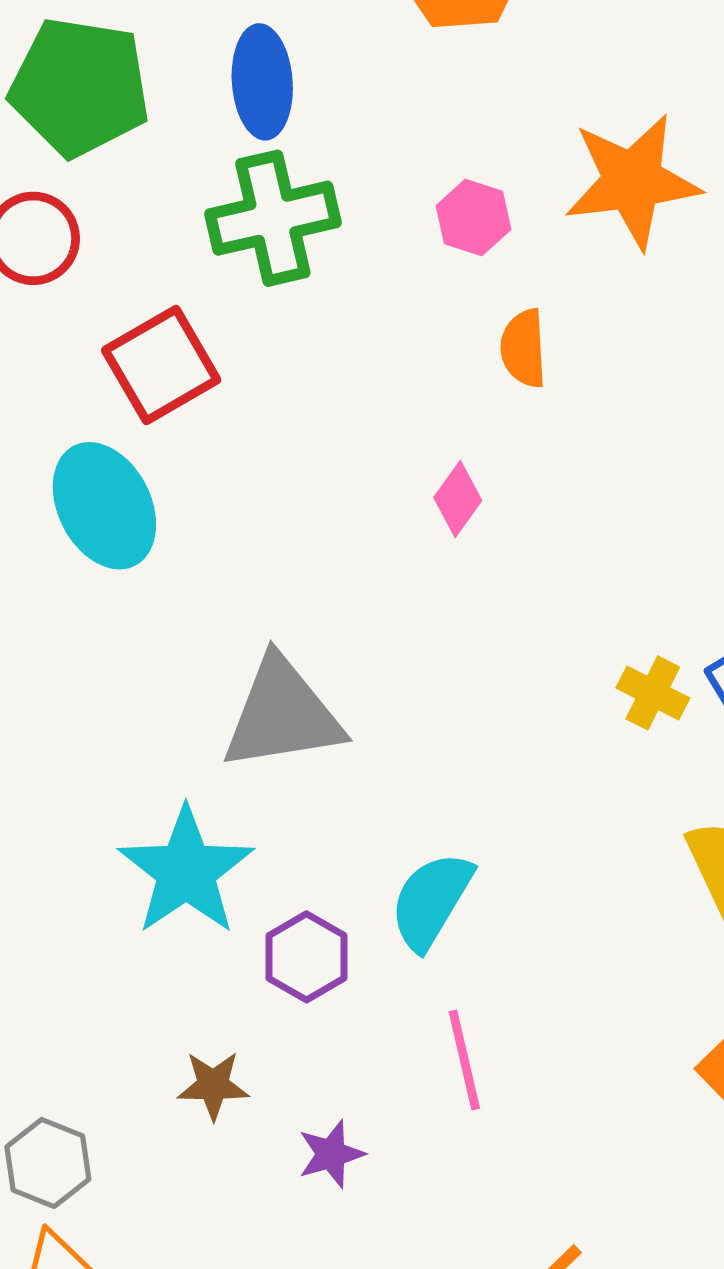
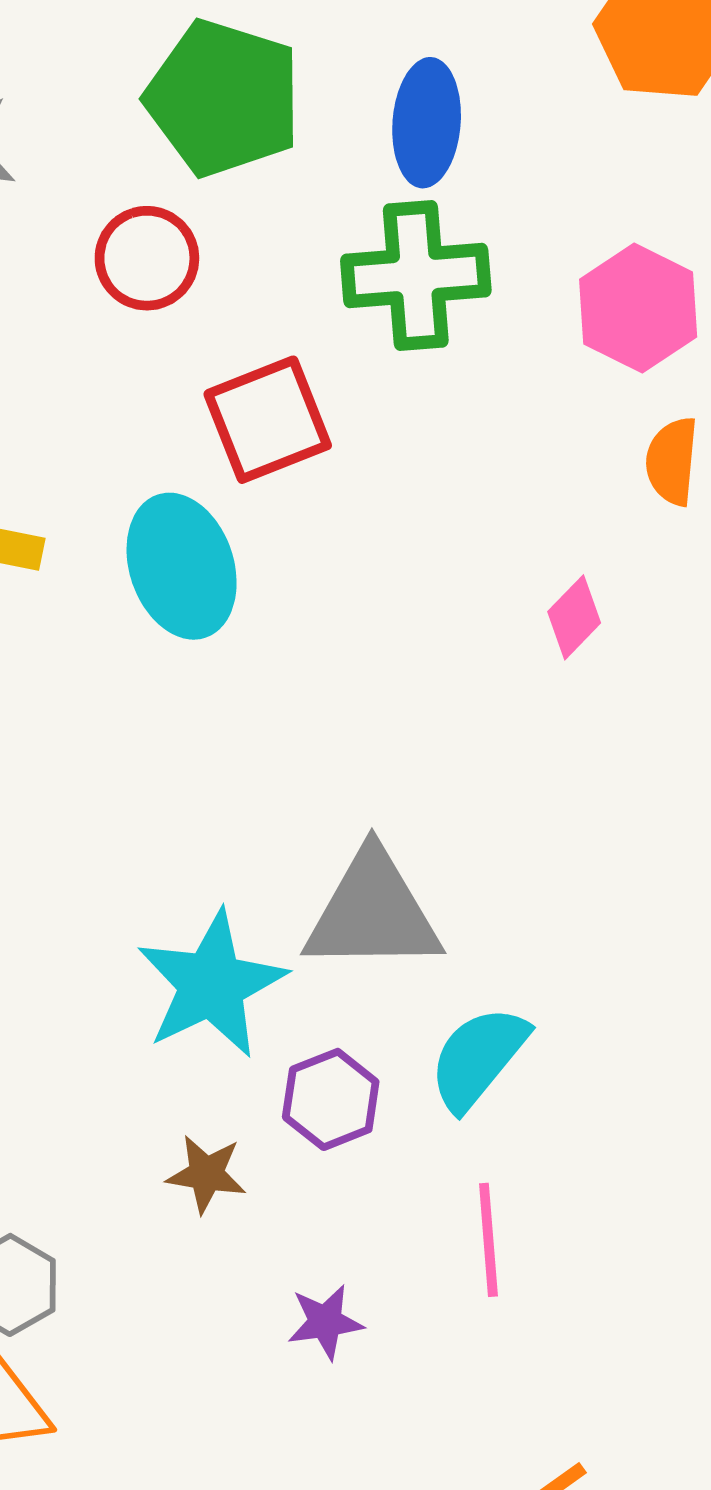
pink hexagon: (474, 218) -> (638, 308), size x1.5
gray triangle: (282, 714) -> (373, 912), moved
brown star: (213, 1085) -> (206, 1174), moved

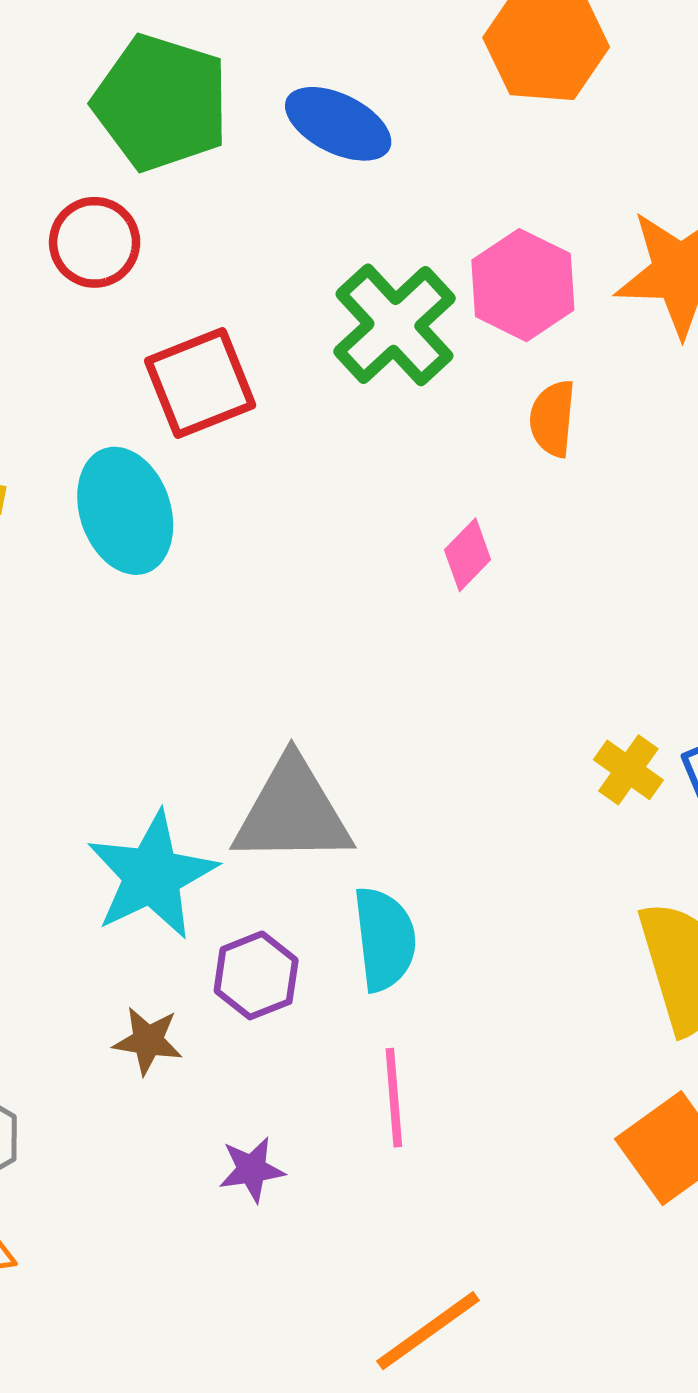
blue ellipse: (427, 123) -> (338, 124), turned -68
green cross: (416, 276) -> (394, 325), moved, turned -38
cyan semicircle: (478, 1058) -> (385, 939), turned 134

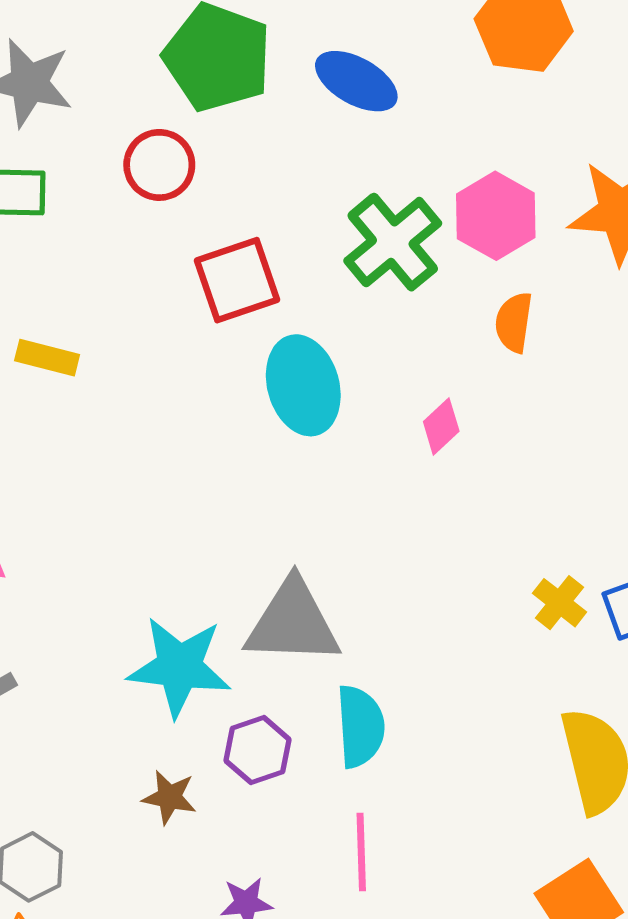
cyan ellipse: (125, 511) -> (303, 385), moved
cyan star: (152, 875) -> (179, 667), turned 30

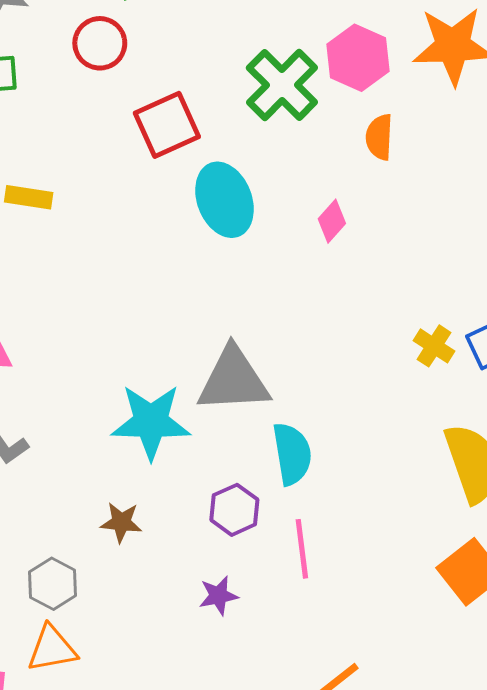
purple hexagon: (257, 750) -> (234, 510), moved
brown star: (169, 797) -> (121, 522), moved

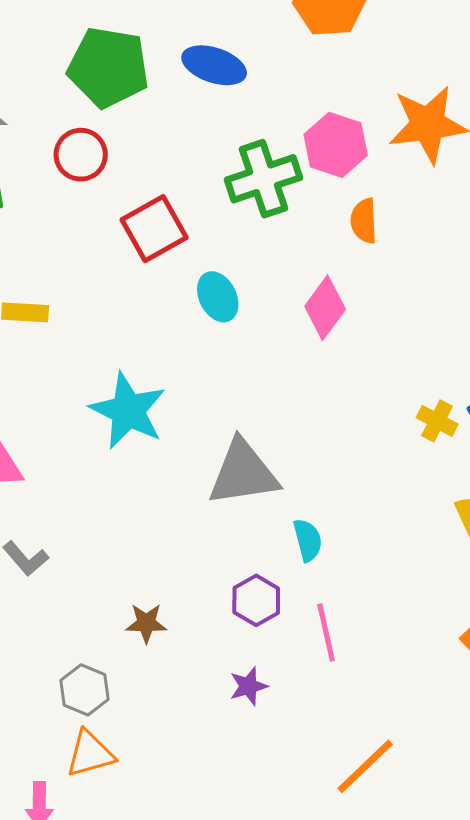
green cross: (282, 85) -> (264, 179), turned 32
cyan ellipse: (225, 200) -> (218, 297), size x0.7
pink diamond: (332, 221) -> (325, 308), size x1.5
cyan star: (151, 422) -> (128, 411), moved, turned 30
cyan semicircle: (292, 454) -> (308, 540), size x0.7

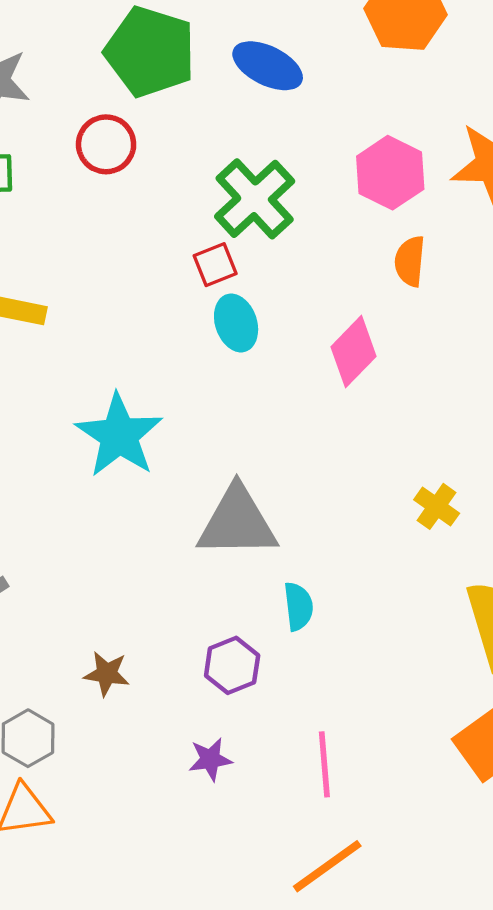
green cross: (264, 179) -> (255, 199), moved, turned -32
red square: (154, 229) -> (215, 265), moved, size x0.6
yellow cross: (437, 421) -> (437, 506), moved
pink line: (326, 632) -> (324, 764), moved

